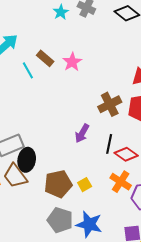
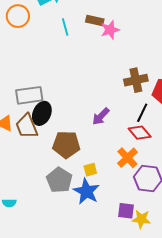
brown rectangle: (45, 58) -> (95, 20), moved, turned -42
purple arrow: (82, 133) -> (101, 116), moved
black line: (109, 144) -> (142, 113), moved
yellow square: (85, 185) -> (90, 170), moved

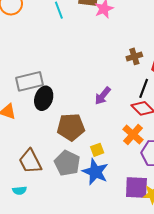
brown cross: (136, 80) -> (134, 56), size x0.7
brown trapezoid: (27, 126) -> (30, 161), moved
purple square: (126, 211) -> (136, 187), size x1.4

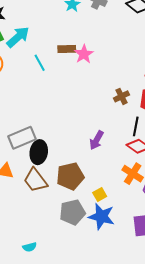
brown trapezoid: (30, 161) -> (35, 180), moved
gray pentagon: (67, 163) -> (72, 212), turned -30

